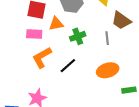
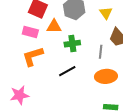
black line: (68, 66) -> (67, 71), moved
orange ellipse: (108, 70) -> (106, 76), moved

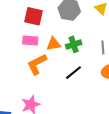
orange triangle: (54, 26) -> (54, 44), moved

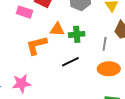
pink rectangle: (30, 41) -> (25, 12), moved

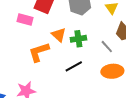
orange triangle: (57, 29) -> (59, 35), turned 42
gray line: (105, 44) -> (107, 47), turned -48

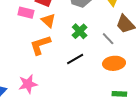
orange triangle: (59, 35) -> (48, 21), moved
green cross: (78, 39) -> (80, 31), turned -35

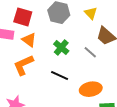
black line: (75, 59) -> (60, 76), turned 60
orange ellipse: (114, 63) -> (91, 89), moved

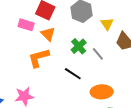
yellow triangle: (91, 13) -> (107, 24), moved
gray line: (90, 52) -> (98, 54), moved

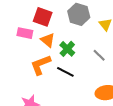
green cross: (79, 46) -> (67, 49), moved
black line: (73, 74) -> (65, 72), moved

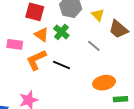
pink rectangle: (25, 33) -> (15, 44), moved
green cross: (67, 49) -> (61, 32), moved

